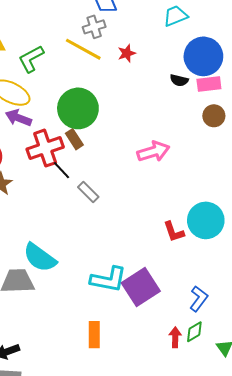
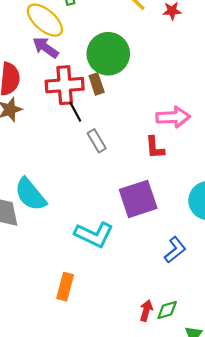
red L-shape: (174, 232) -> (155, 148), moved
purple square: (141, 287) -> (138, 199), moved
blue L-shape: (199, 299) -> (175, 250), moved

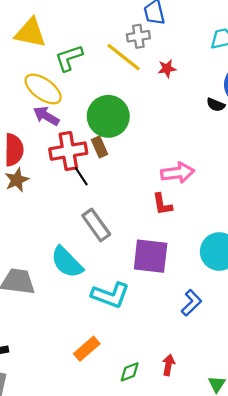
gray rectangle: (97, 141) -> (96, 225), moved, size x1.4
cyan semicircle: (30, 194) -> (67, 262), moved
purple square: (138, 199) -> (151, 256), turned 30
orange rectangle: (65, 287) -> (87, 349), turned 40
green diamond: (167, 310) -> (130, 372), moved

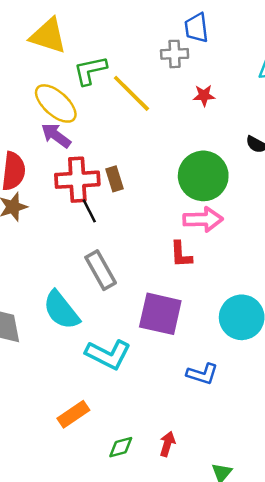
yellow line: (124, 57) -> (131, 93), moved
green circle: (108, 116) -> (203, 176), moved
blue L-shape: (191, 303) -> (202, 374), turned 55

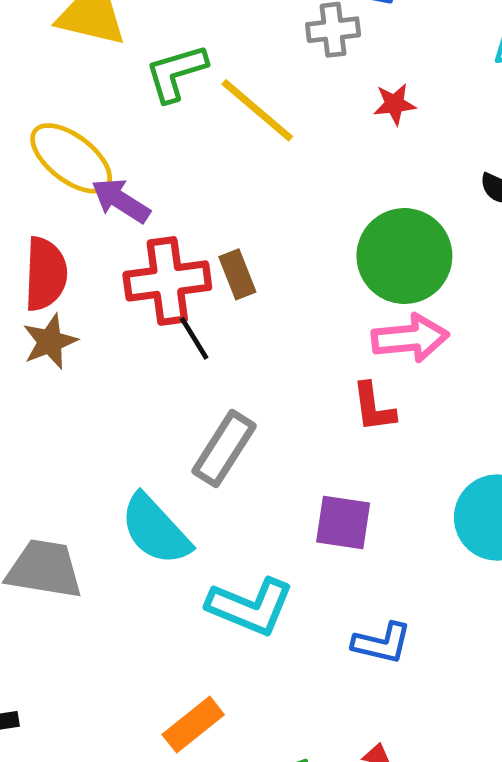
yellow ellipse: (56, 103) -> (71, 158), moved
gray rectangle: (101, 270) -> (224, 449), turned 66
purple square: (160, 314) -> (343, 522), size x0.7
blue L-shape: (202, 374) -> (382, 643), moved

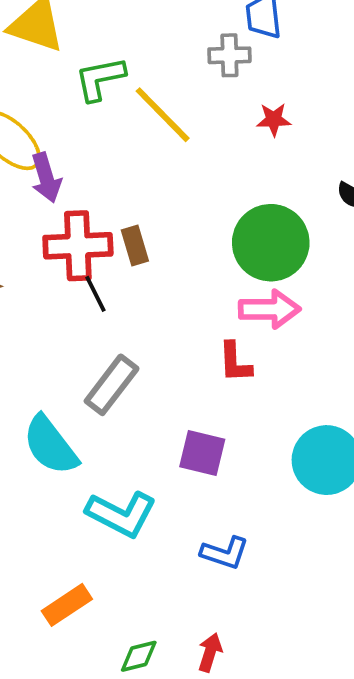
purple arrow: (121, 201) -> (46, 178), turned -144

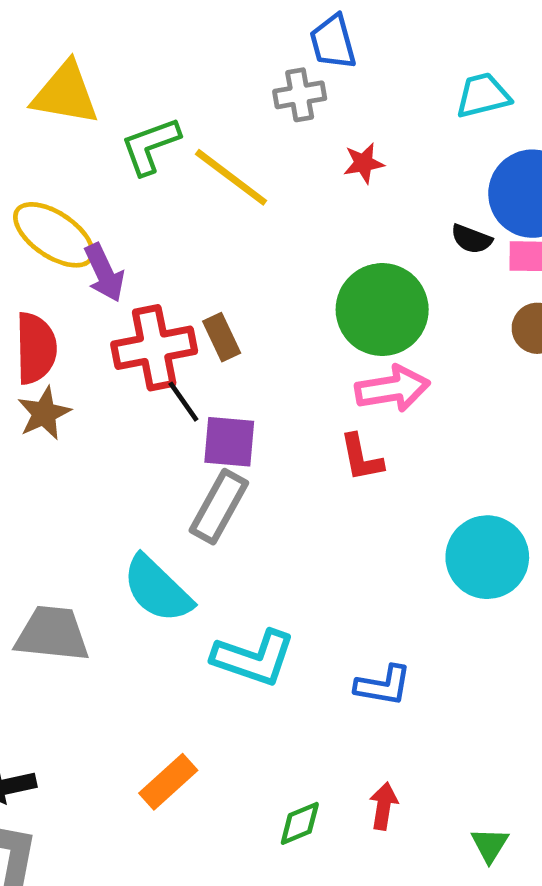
purple square: (202, 453) -> (229, 442), moved
orange rectangle: (67, 605) -> (168, 782), moved

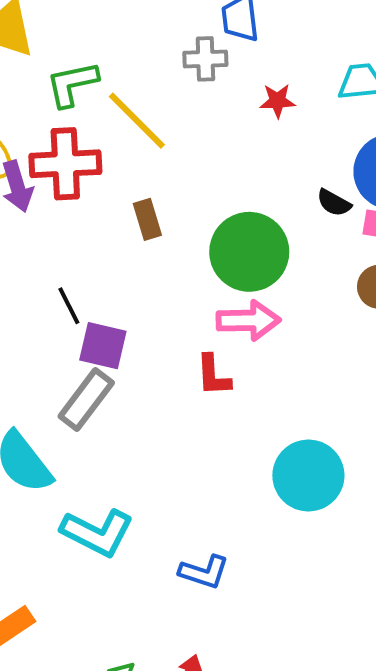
red star: (364, 163) -> (277, 101), moved
brown rectangle: (222, 337) -> (147, 219), moved
red cross: (154, 348) -> (65, 164), moved

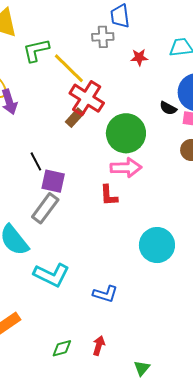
red cross: (65, 164) -> (87, 98), moved, turned 36
brown rectangle: (147, 219) -> (75, 118), turned 60

